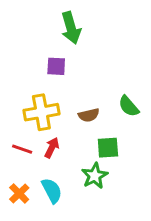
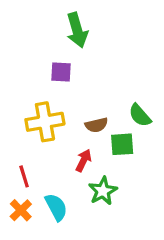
red arrow: (52, 148) -> (84, 160), moved
green square: (108, 148) -> (122, 144), moved
red line: (22, 149) -> (24, 176), moved, turned 54

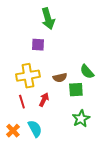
red arrow: (84, 160) -> (44, 100), moved
red line: (24, 176) -> (22, 102), moved
green star: (103, 191) -> (81, 119), moved

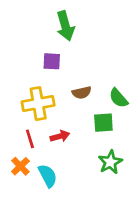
brown semicircle: (60, 78) -> (82, 93), moved
red arrow: (44, 100) -> (60, 136), turned 48
orange cross: (13, 131) -> (20, 166), moved

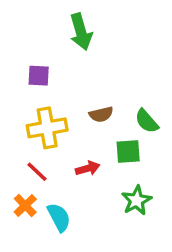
purple square: (52, 61) -> (39, 76), moved
red arrow: (60, 136) -> (88, 168), moved
red line: (30, 139) -> (37, 172), turned -30

